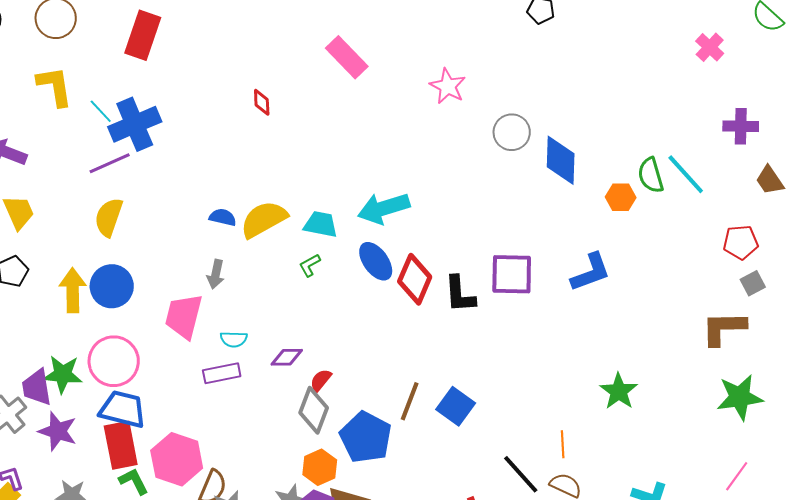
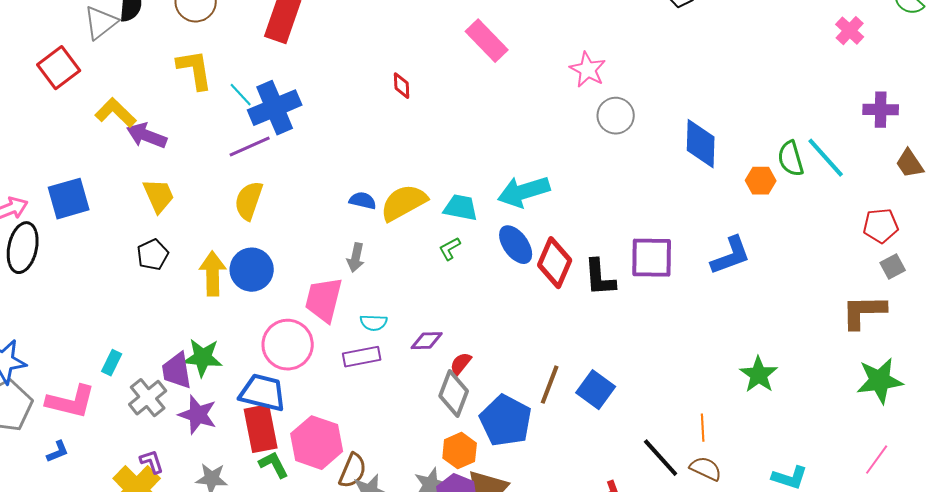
gray circle: (512, 132) -> (616, 116), moved
pink circle: (114, 361) -> (288, 345), moved

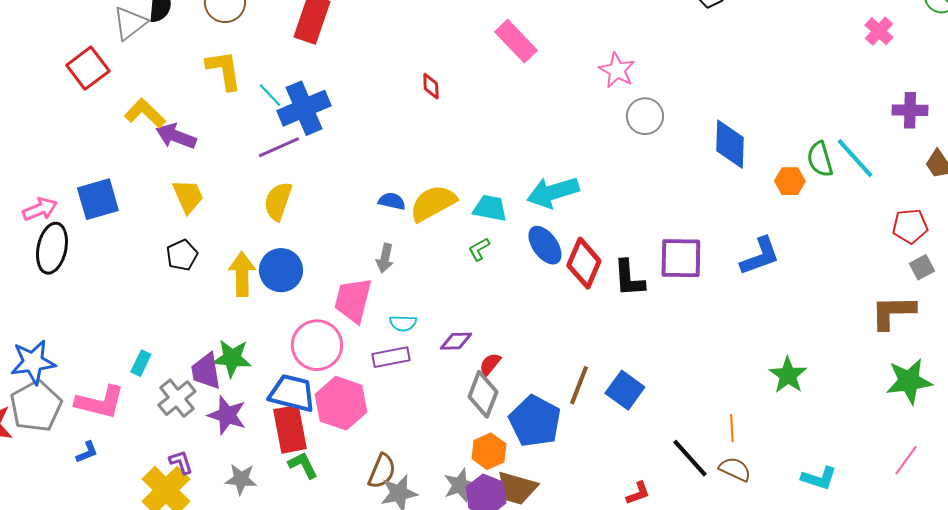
pink hexagon: (317, 443) -> (341, 403), moved

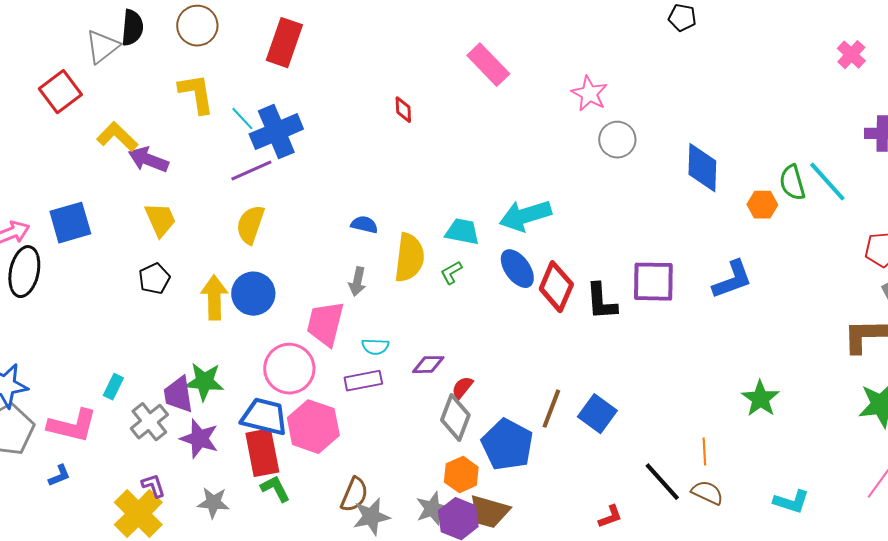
yellow semicircle: (433, 203) -> (409, 258), moved, turned 126

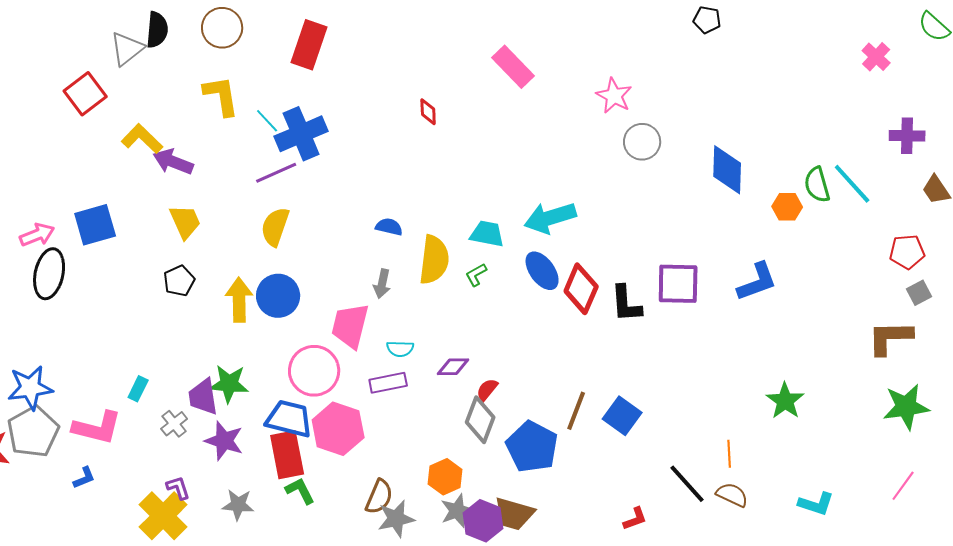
gray cross: (149, 422) -> (174, 424), size x0.7
orange hexagon: (461, 475) -> (445, 477), moved

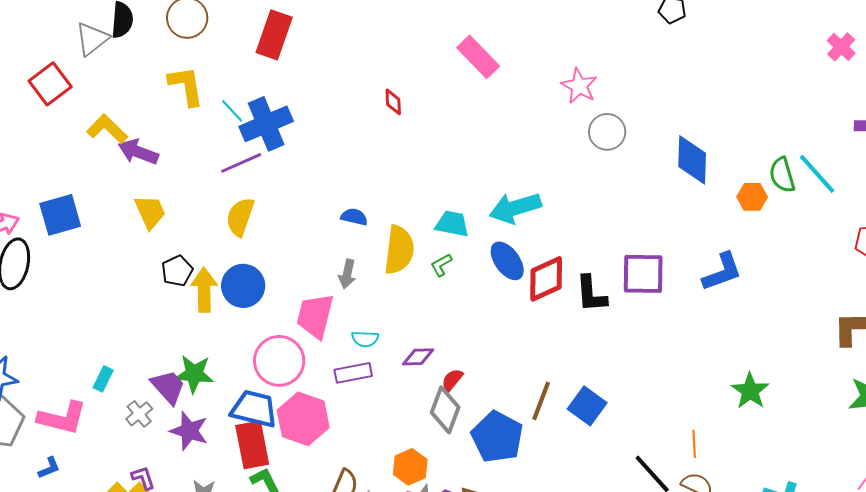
black pentagon: (179, 281) -> (177, 271), moved
red diamond: (581, 289) -> (546, 279), turned 42
purple trapezoid: (203, 397) -> (168, 387), turned 147

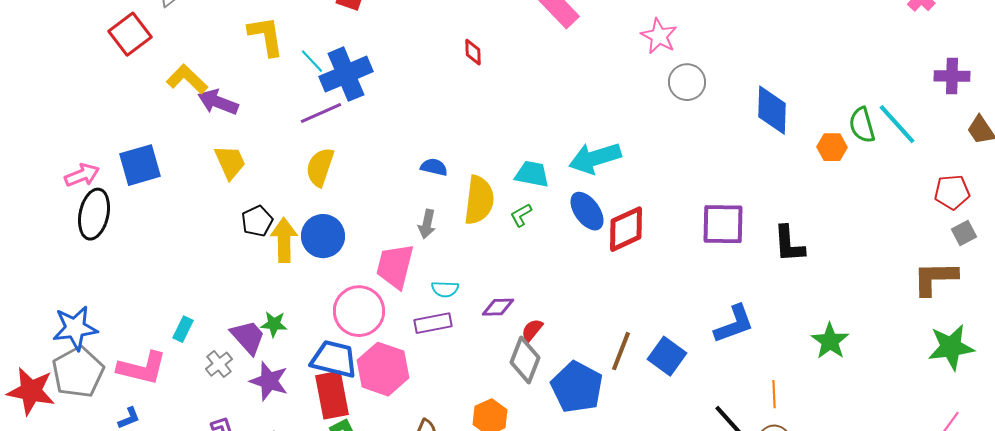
blue L-shape: (722, 272) -> (734, 324), moved
black L-shape: (591, 294) -> (789, 244), moved
green star: (194, 374) -> (274, 324), size x0.7

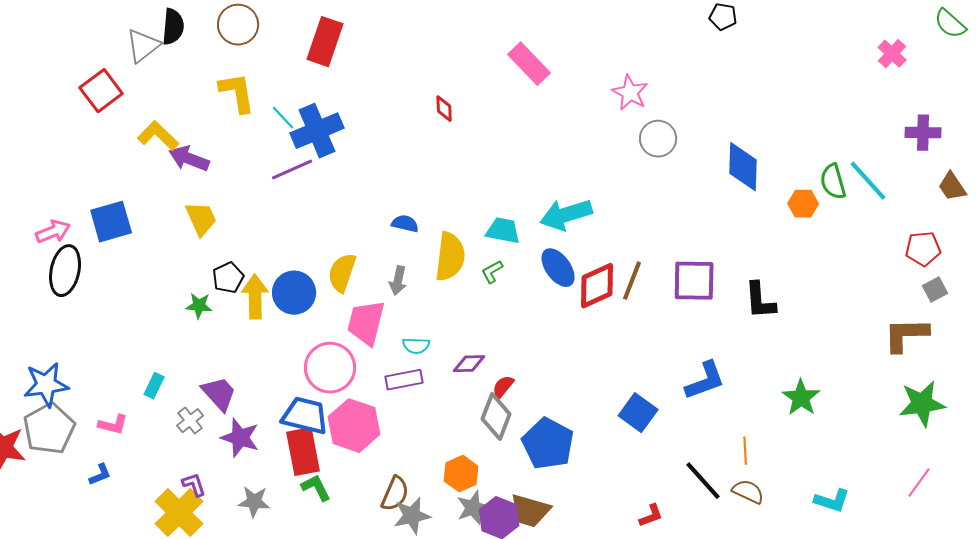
yellow semicircle: (320, 167) -> (342, 273), moved
green star: (274, 324) -> (199, 306), moved
brown line: (621, 351) -> (632, 281), moved
pink L-shape: (142, 368) -> (113, 425), size x0.6

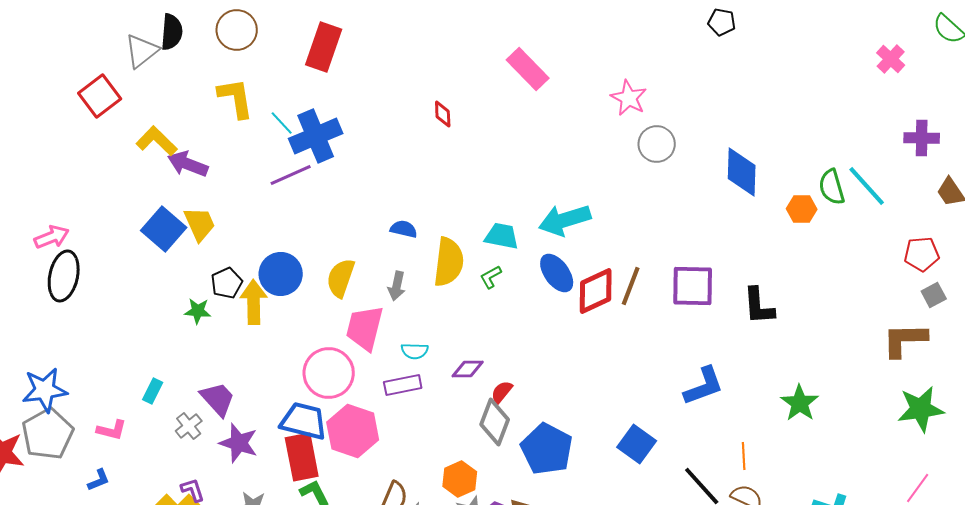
blue square: (111, 222) -> (164, 229), moved, turned -33
blue circle: (294, 293) -> (281, 274), moved
blue square: (638, 413) -> (637, 444), moved

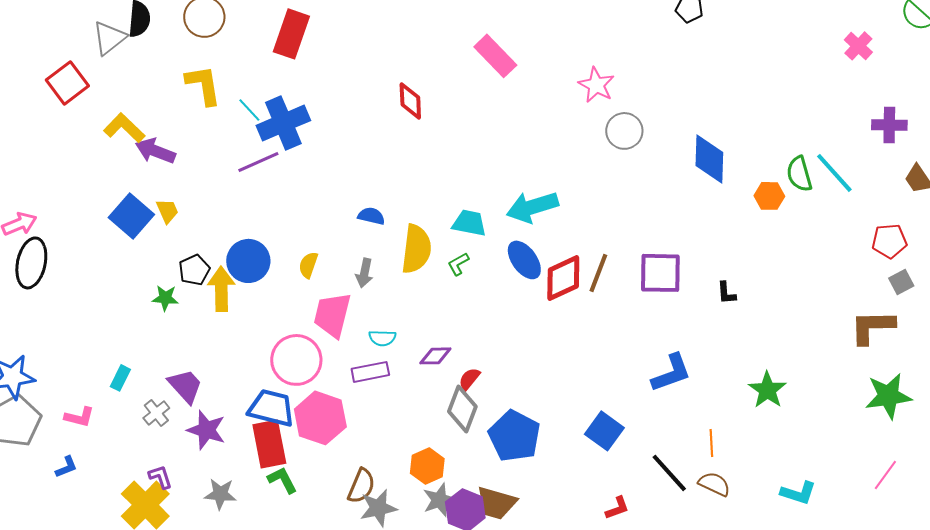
red diamond: (443, 114) -> (410, 101), size x1.4
yellow trapezoid: (200, 224) -> (167, 211), size x0.7
yellow semicircle: (341, 278) -> (308, 265), size x0.7
black L-shape: (759, 306) -> (726, 293), size x0.6

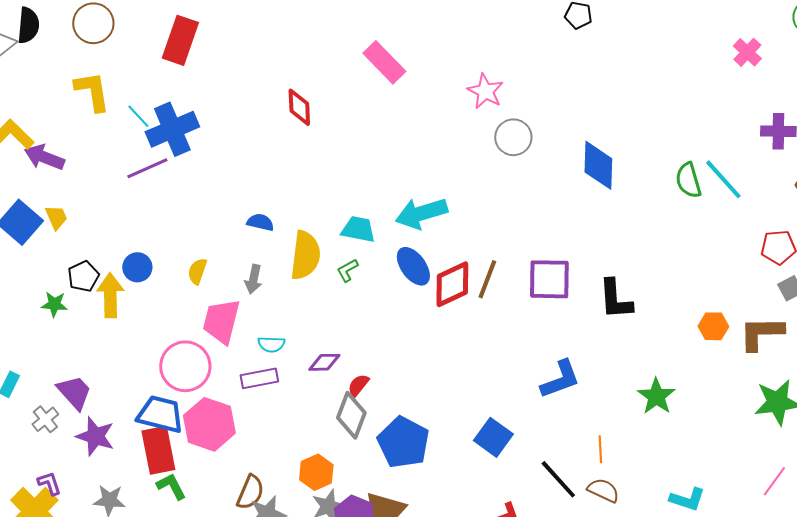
orange hexagon: (769, 196) -> (713, 326), moved
blue circle: (248, 261) -> (137, 267), size x0.7
black L-shape: (726, 293) -> (615, 299), size x1.8

